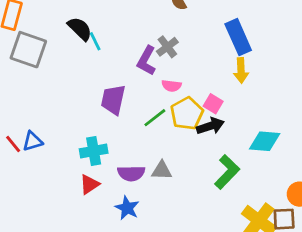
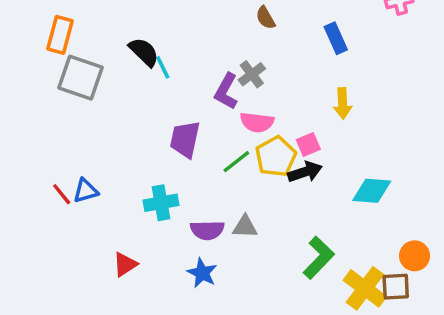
blue rectangle: (238, 37) -> (336, 38), moved, size x0.7
pink semicircle: (171, 86) -> (257, 122), size x1.4
pink square: (213, 104) -> (308, 144), turned 36
green L-shape: (227, 172) -> (319, 258), moved
red triangle: (90, 184) -> (125, 264), moved

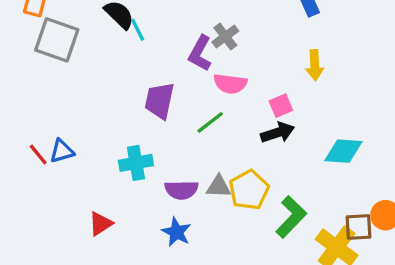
yellow pentagon: (276, 156) -> (249, 190), moved
brown square: (396, 287) -> (358, 227), moved

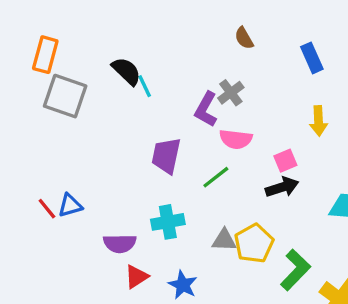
cyan cross: (136, 163) -> (168, 222), moved
purple semicircle: (181, 190) -> (120, 243), moved
red triangle: (101, 224) -> (136, 277), moved

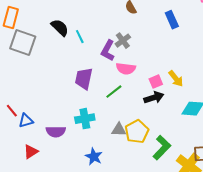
cyan line: (145, 86) -> (80, 37), moved
yellow arrow: (319, 121) -> (176, 79), moved, turned -36
blue triangle: (70, 205) -> (26, 121), moved
red triangle: (136, 277) -> (31, 152), moved

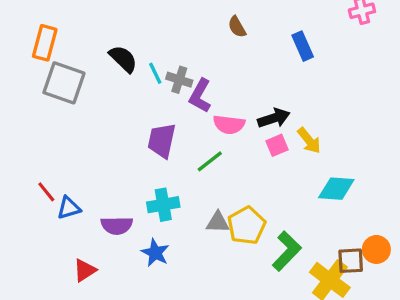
gray cross: (123, 41) -> (179, 80), moved, turned -35
black arrow: (154, 98) -> (274, 118), moved
red triangle: (31, 152) -> (85, 270), moved
blue star: (94, 157) -> (155, 253), moved

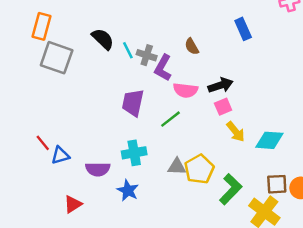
brown semicircle: (237, 27) -> (192, 46), moved
yellow arrow: (309, 141) -> (236, 132), moved
brown square: (351, 261) -> (277, 184), moved

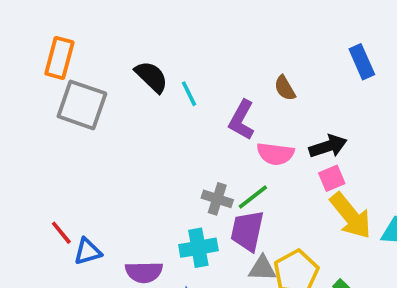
gray cross: (147, 55) -> (217, 199), moved
purple trapezoid: (133, 103) -> (247, 231), moved
yellow arrow: (236, 132) -> (351, 216), size x1.5

